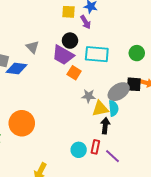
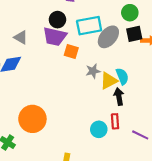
black square: (134, 84) -> (134, 34), moved
gray ellipse: (119, 92) -> (108, 37), moved
purple line: (113, 156) -> (140, 135), moved

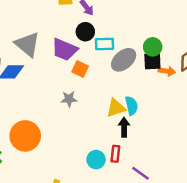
green circle: (130, 13) -> (153, 47), moved
black circle: (57, 20) -> (85, 32), moved
cyan rectangle: (89, 26) -> (104, 44), size x0.7
gray triangle: (21, 37) -> (27, 44), size x1.6
gray star: (93, 71) -> (69, 99), moved

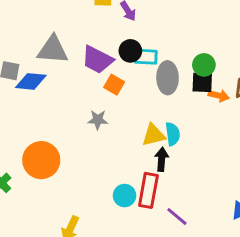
black circle: (85, 32) -> (130, 51), moved
gray triangle: (27, 44) -> (53, 50), turned -40
gray ellipse: (124, 60) -> (168, 78), turned -55
red rectangle: (115, 154) -> (148, 190), size x1.6

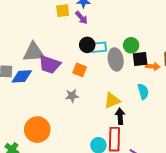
purple trapezoid: (97, 60) -> (50, 65), moved
green circle: (204, 65) -> (131, 45), moved
cyan semicircle: (173, 134) -> (143, 91), moved

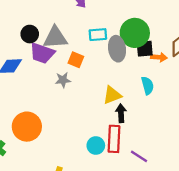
black circle: (87, 45) -> (30, 34), moved
green circle: (131, 45) -> (135, 33), size x1.6
gray triangle: (34, 52) -> (55, 38), moved
gray star: (72, 96) -> (63, 80), moved

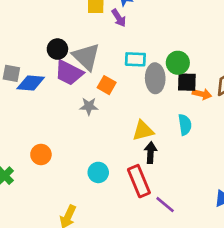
green circle: (135, 33) -> (178, 63), size x0.7
gray triangle: (55, 38) -> (86, 57), turned 40
orange circle: (27, 127) -> (41, 154), size x0.6
red rectangle: (114, 139) -> (139, 181), turned -32
cyan circle: (96, 145) -> (98, 172), moved

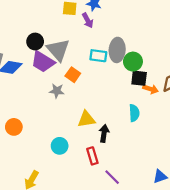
gray ellipse: (155, 78) -> (117, 50), moved
yellow triangle: (143, 131) -> (86, 119), moved
red rectangle: (139, 181) -> (92, 156), size x0.7

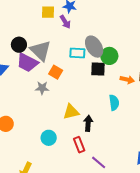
gray ellipse: (117, 50) -> (94, 47), turned -30
black square: (139, 78) -> (98, 69), moved

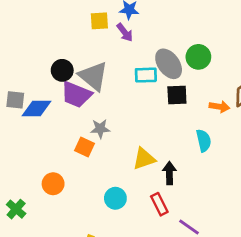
green circle: (109, 56) -> (198, 57), moved
orange square: (56, 72) -> (84, 147), moved

